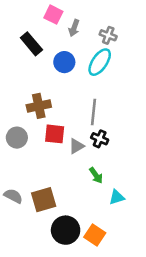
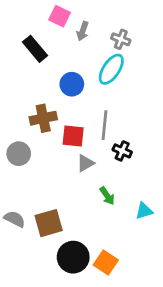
blue circle: (64, 62) -> (72, 84), moved
red square: (55, 134) -> (73, 136), moved
black cross: (100, 139) -> (122, 151), moved
cyan triangle: (117, 197) -> (144, 211), moved

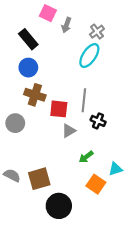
gray cross: (121, 39) -> (97, 32), turned 32
blue circle: (72, 84) -> (28, 68), moved
brown cross: (43, 118) -> (35, 95), turned 30
green arrow: (107, 196) -> (86, 157), turned 88
orange square: (106, 263) -> (96, 184), moved

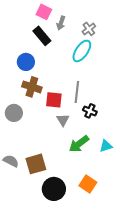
black rectangle: (28, 39) -> (42, 36), moved
gray triangle: (69, 131) -> (63, 120), turned -32
green arrow: (86, 157) -> (79, 144), size x1.5
cyan triangle: (115, 169) -> (106, 146), moved
orange square: (96, 184) -> (88, 184), moved

